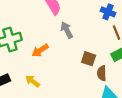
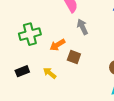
brown square: (89, 59) -> (74, 57), moved

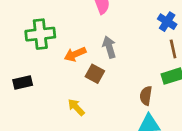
gray arrow: (82, 27) -> (109, 47), moved
yellow arrow: (50, 73) -> (76, 107), moved

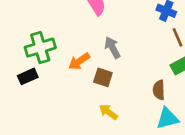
black rectangle: (23, 83) -> (28, 76), moved
yellow arrow: (76, 107) -> (108, 112), moved

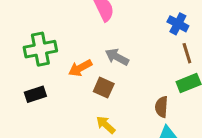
gray arrow: (112, 48) -> (117, 57), turned -40
black rectangle: (28, 76) -> (35, 94), moved

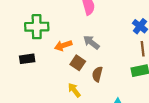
brown semicircle: (162, 107) -> (97, 74), moved

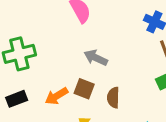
orange arrow: (63, 46) -> (57, 96), moved

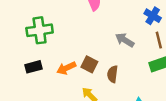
gray arrow: (96, 58) -> (125, 40), moved

